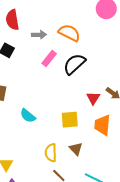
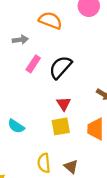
orange semicircle: (69, 33) -> (50, 20), moved
red triangle: (93, 98) -> (64, 104), moved
brown triangle: (76, 149) -> (71, 166), moved

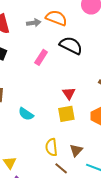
gray arrow: (20, 40) -> (34, 23), moved
black semicircle: (60, 67) -> (71, 45), moved, turned 75
brown triangle: (71, 166) -> (76, 150), turned 32

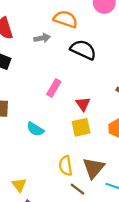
gray arrow: (34, 23) -> (42, 38), moved
pink rectangle: (41, 57) -> (54, 88), moved
brown triangle: (76, 150) -> (94, 168), size x1.5

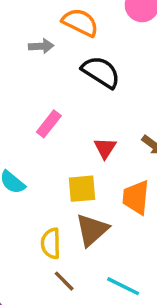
red triangle: (83, 104) -> (105, 148), moved
brown triangle: (94, 168) -> (92, 230), moved

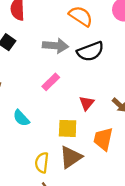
gray arrow: (41, 46) -> (55, 46), moved, size x1.5
black semicircle: (101, 72) -> (90, 51), turned 120

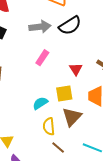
cyan semicircle: (21, 118) -> (40, 103), moved, turned 112

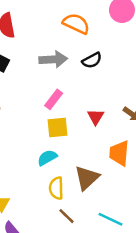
black semicircle: (70, 26) -> (92, 60), size x0.7
yellow square: (64, 94) -> (57, 128), moved

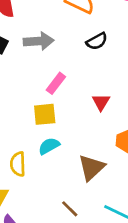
gray arrow: (53, 59) -> (39, 41), moved
yellow square: (57, 128) -> (45, 114), moved
yellow semicircle: (56, 188) -> (18, 164), moved

